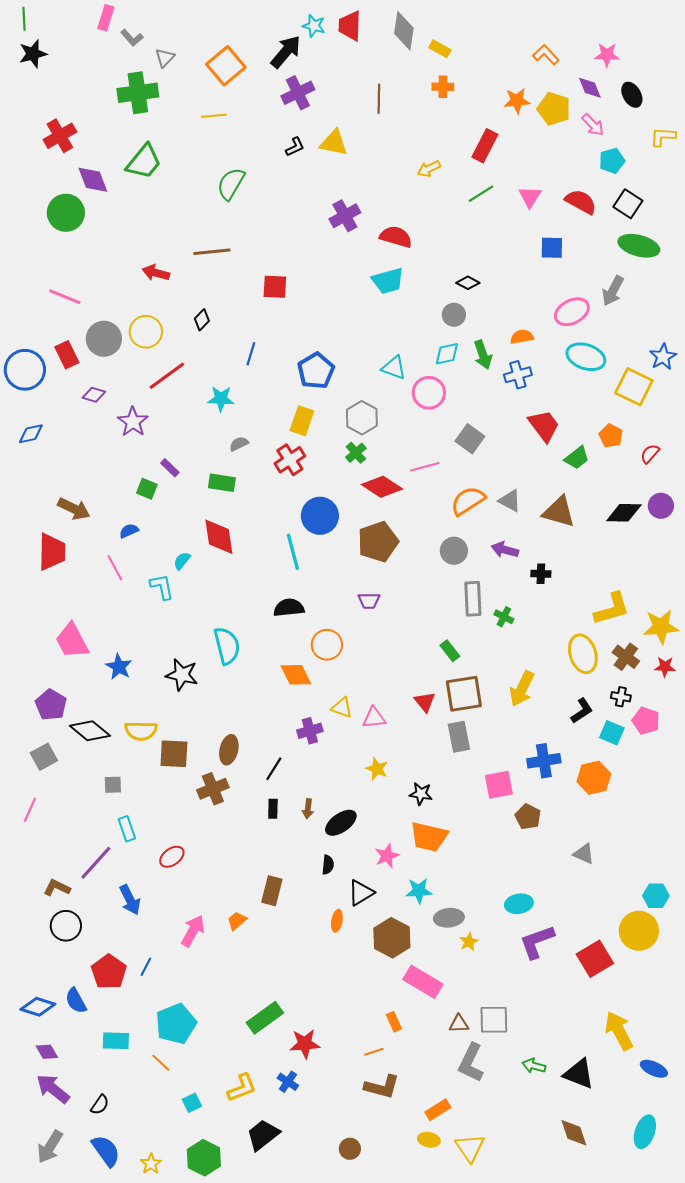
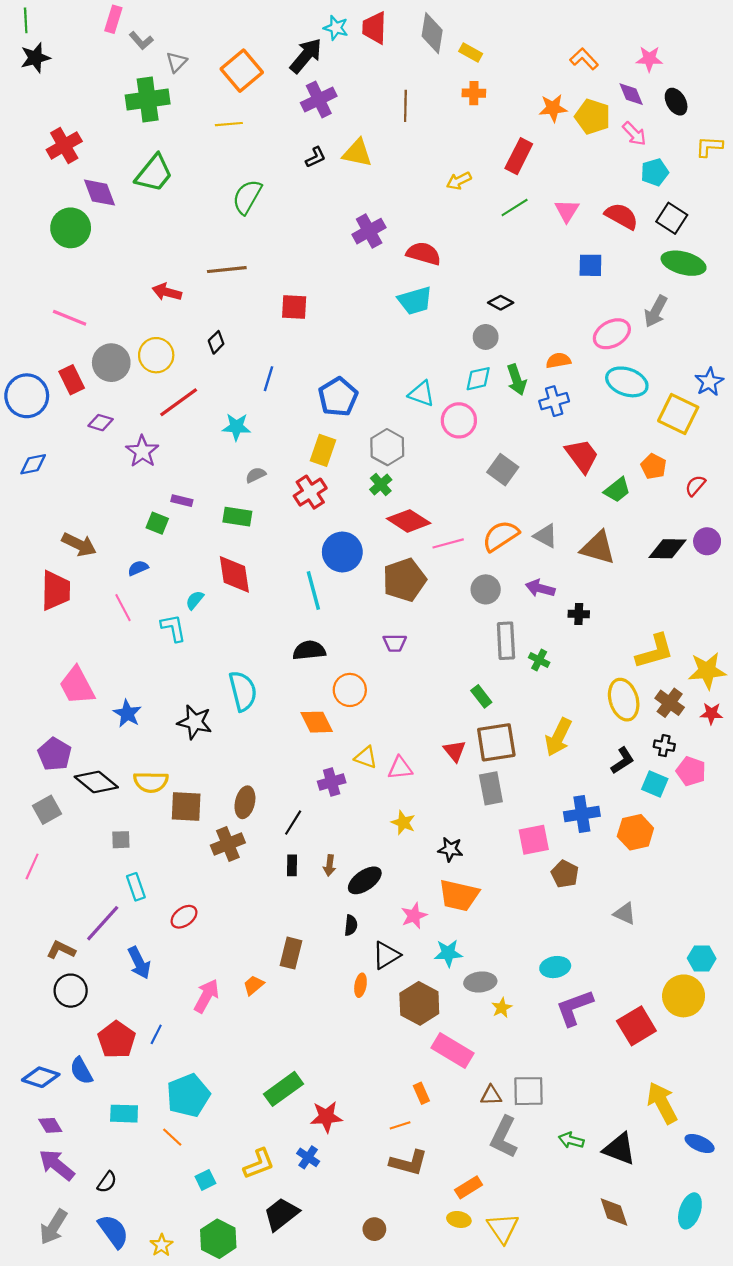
pink line: (425, 467) -> (448, 543), moved
purple rectangle: (170, 468) -> (182, 501), turned -30

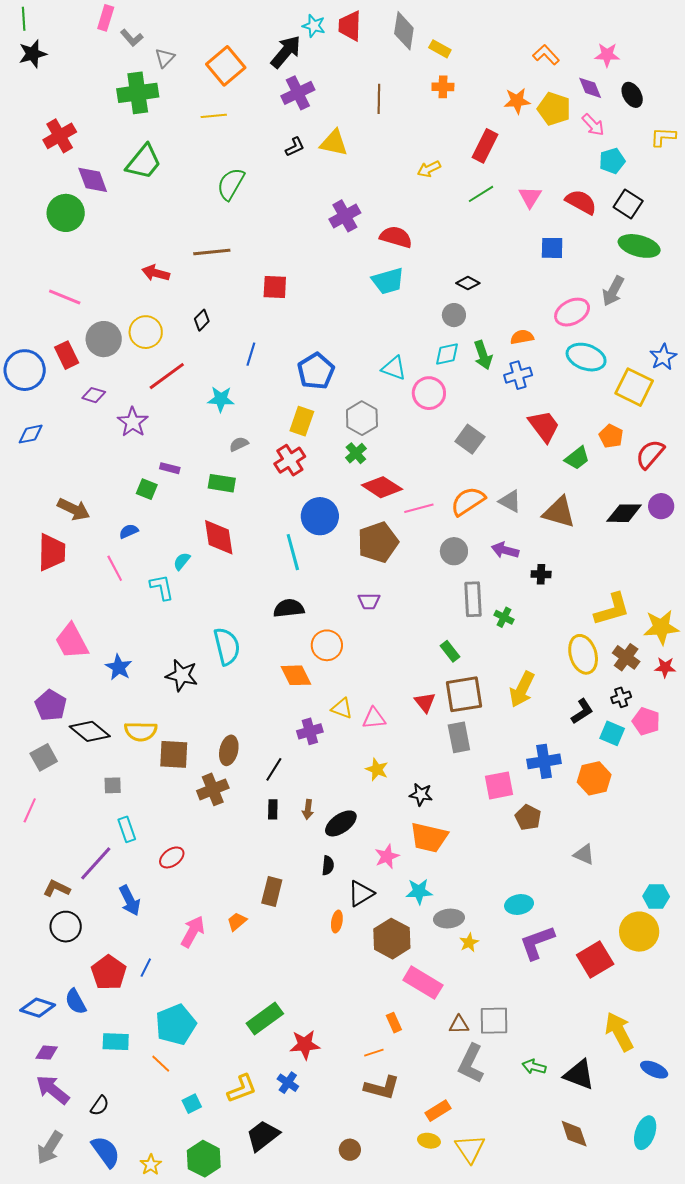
red semicircle: (695, 486) -> (650, 454), size x1.5
black cross: (664, 746) -> (621, 697), turned -30
purple diamond: (50, 1125) -> (47, 1053), turned -55

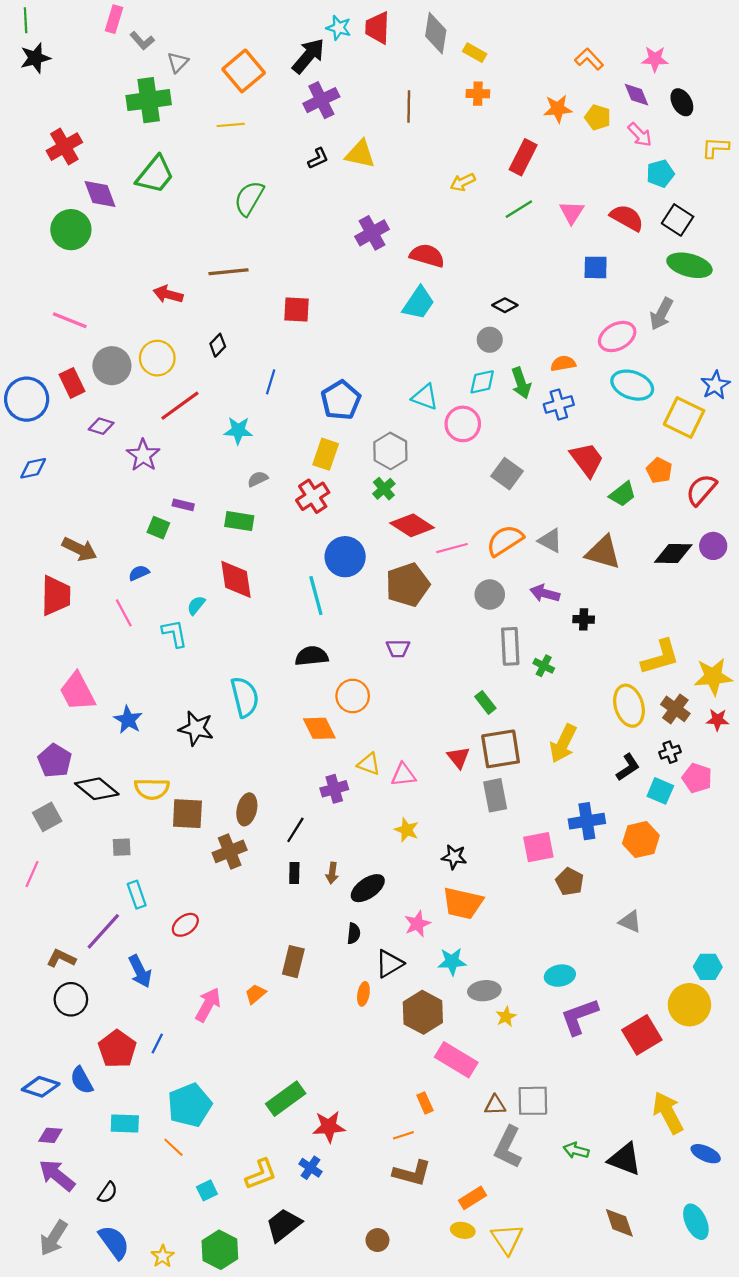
yellow pentagon: (554, 109) -> (598, 117), size x0.7
cyan trapezoid: (388, 281) -> (418, 303), turned -40
cyan ellipse: (645, 1133) -> (696, 1222), turned -44

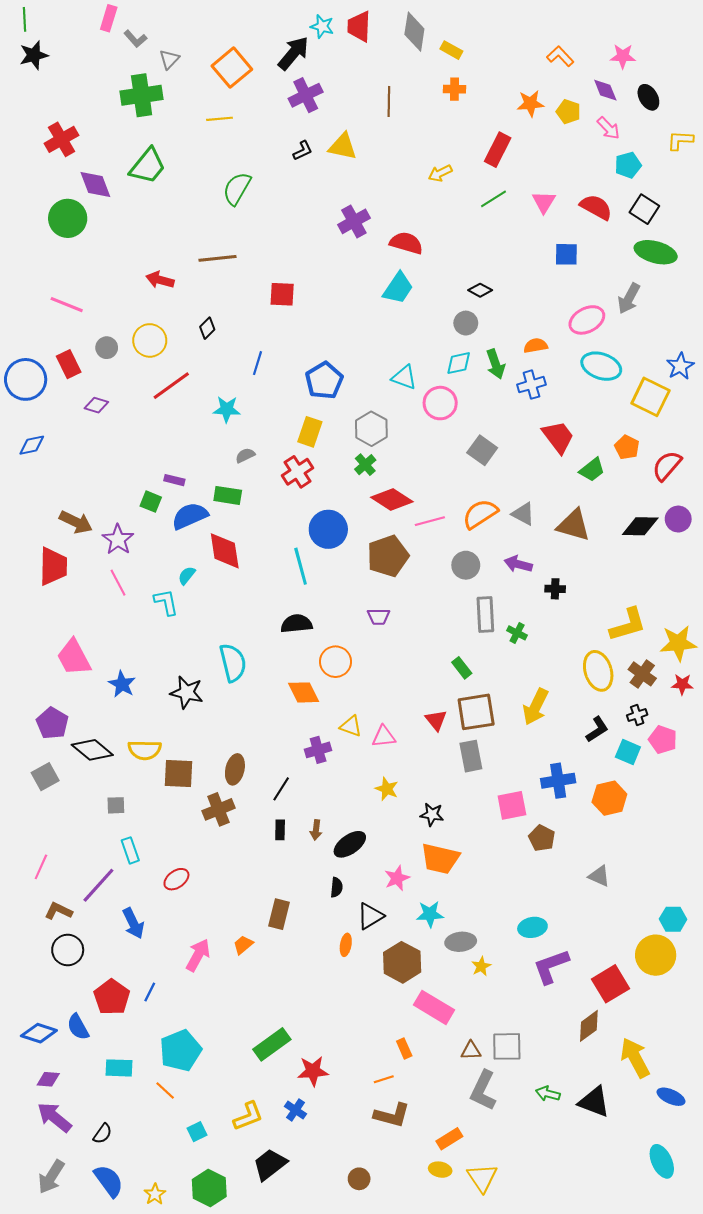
gray circle: (112, 366) -> (107, 348), size x0.6
purple star: (143, 455) -> (118, 540), moved
blue semicircle: (139, 573) -> (190, 516), moved, size x1.8
pink line: (32, 874) -> (41, 867), moved
brown diamond: (619, 1223) -> (589, 1026), moved, turned 72

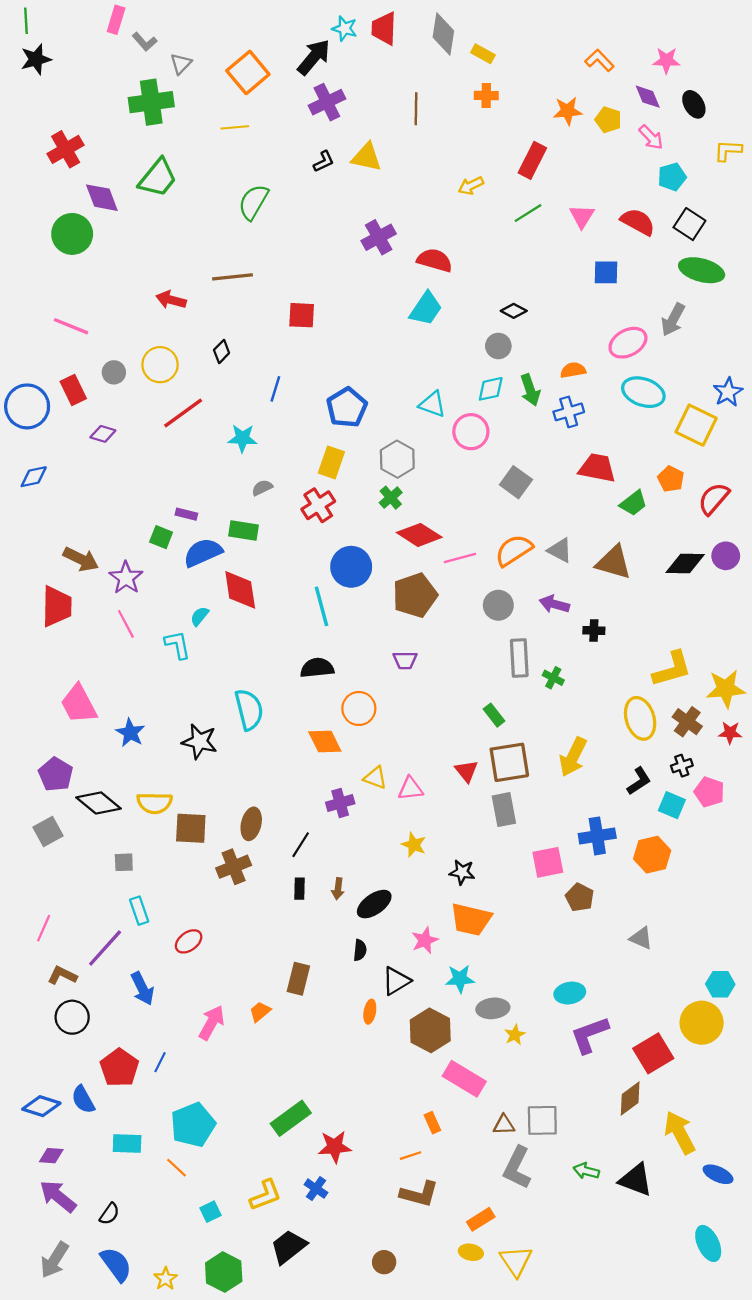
red trapezoid: (558, 437) -> (597, 468), turned -42

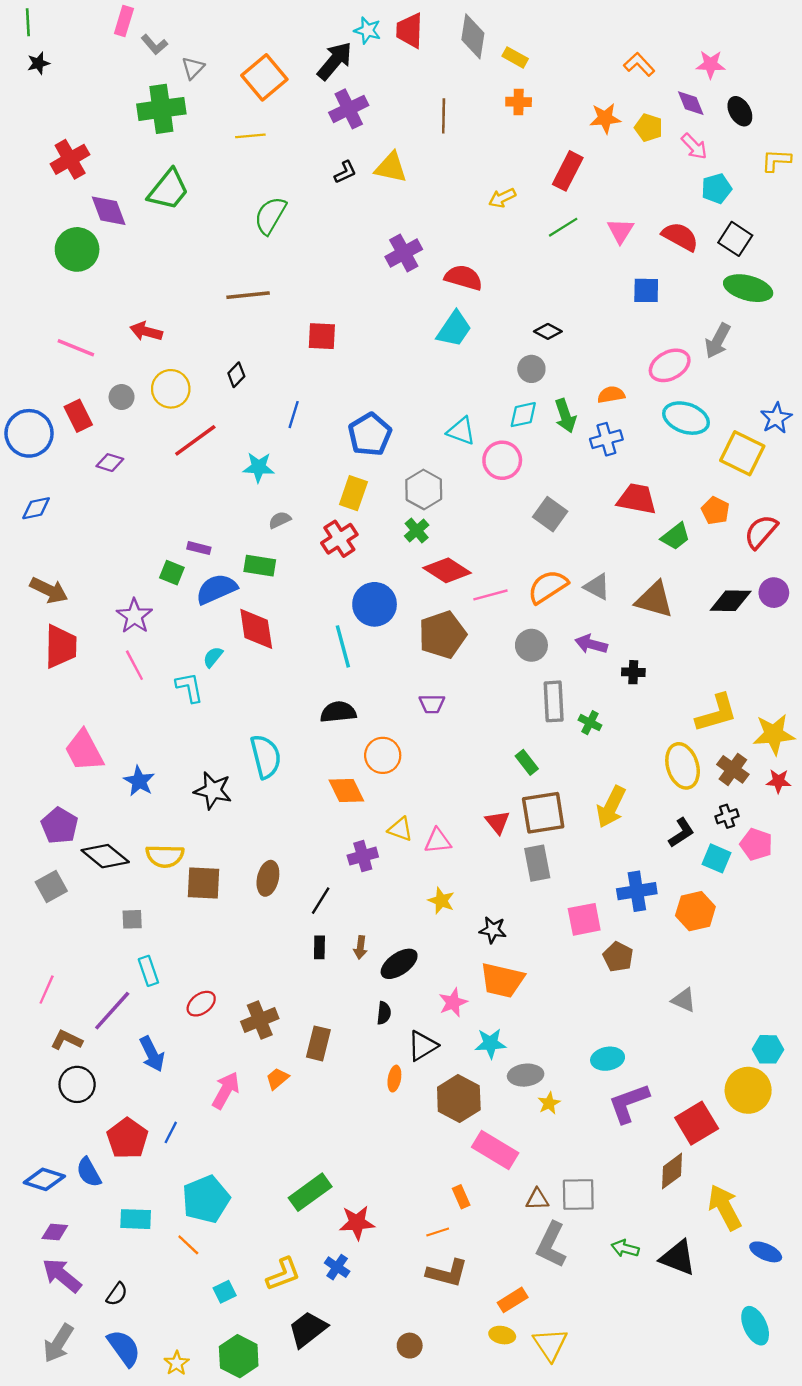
black star: (36, 59) -> (38, 63), size x0.7
red arrow: (171, 300) -> (146, 331), moved
brown arrow: (81, 559) -> (49, 590), moved
brown cross: (234, 867) -> (260, 1020), moved

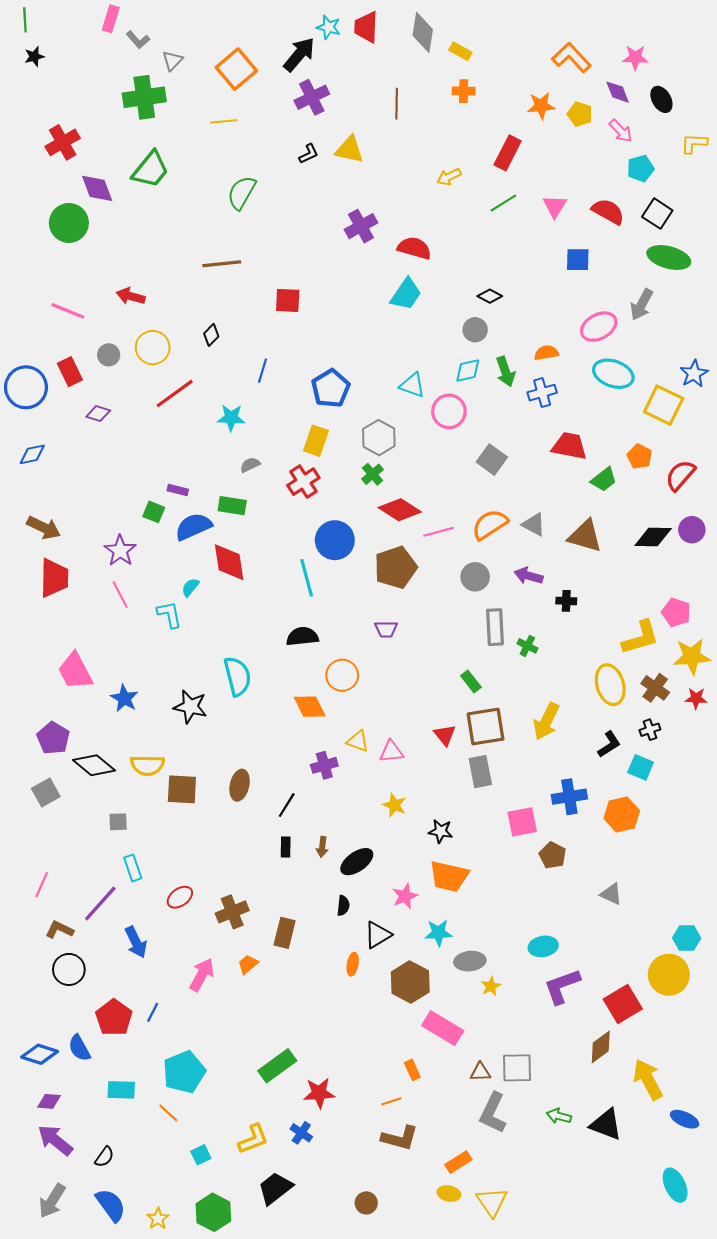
orange L-shape: (639, 64) -> (571, 58), size x1.4
pink pentagon: (756, 844) -> (676, 612), moved

